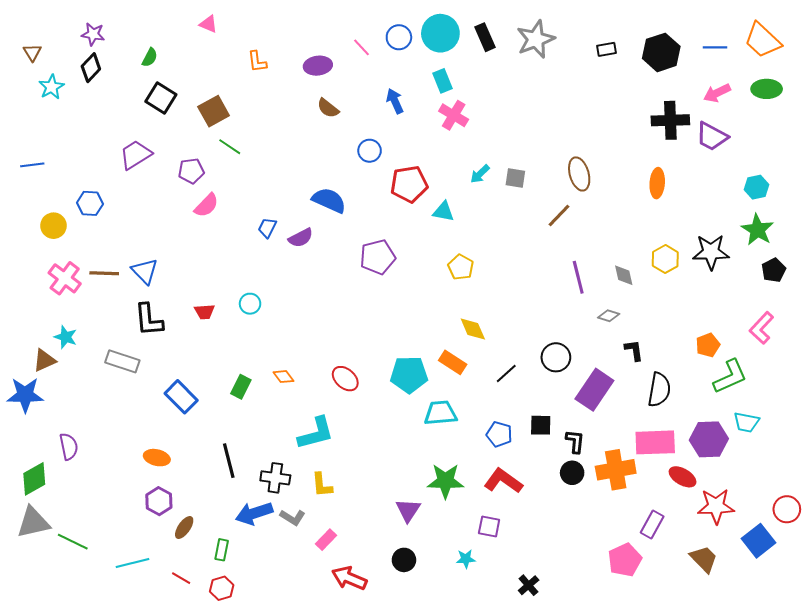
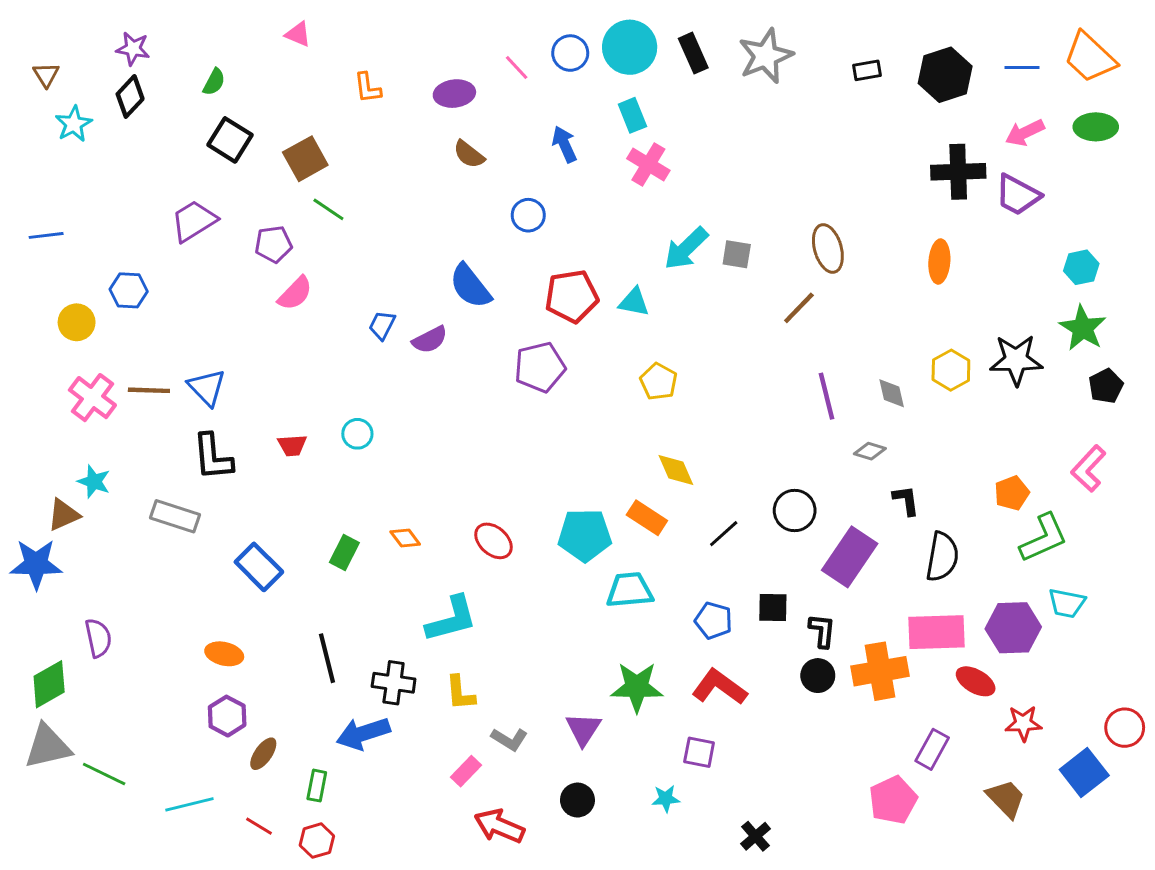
cyan arrow: (480, 174) -> (686, 248), size x1.6
red pentagon: (409, 184) -> (572, 296), moved
blue semicircle: (329, 200) -> (470, 286), turned -152
red star: (716, 506) -> (1023, 723), size x0.7
gray L-shape: (293, 517) -> (509, 739), moved

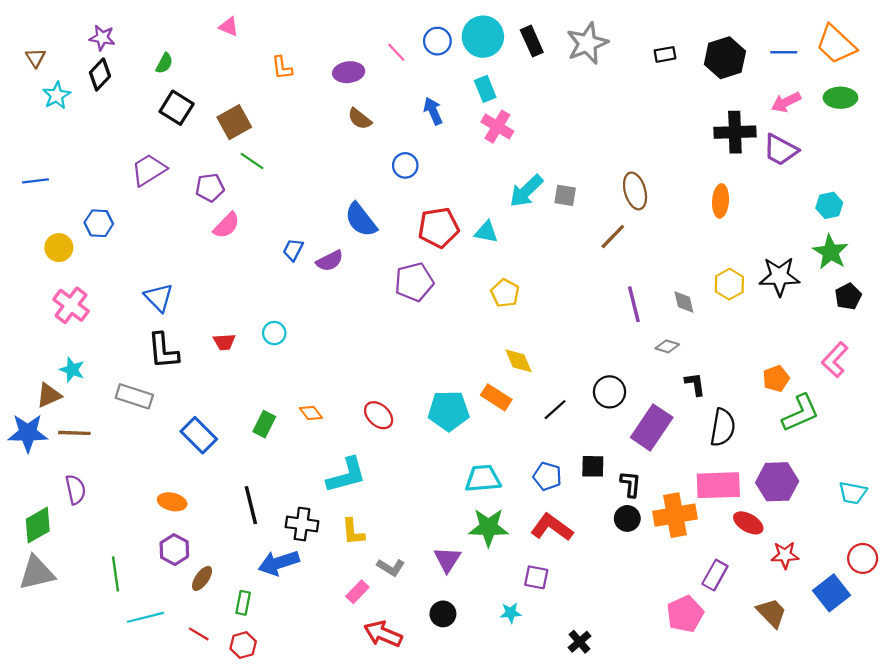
brown line: (149, 390) -> (74, 433), moved
cyan trapezoid: (630, 590) -> (483, 478), moved
cyan trapezoid: (1067, 603) -> (853, 493), moved
green line: (104, 774) -> (115, 574), moved, turned 56

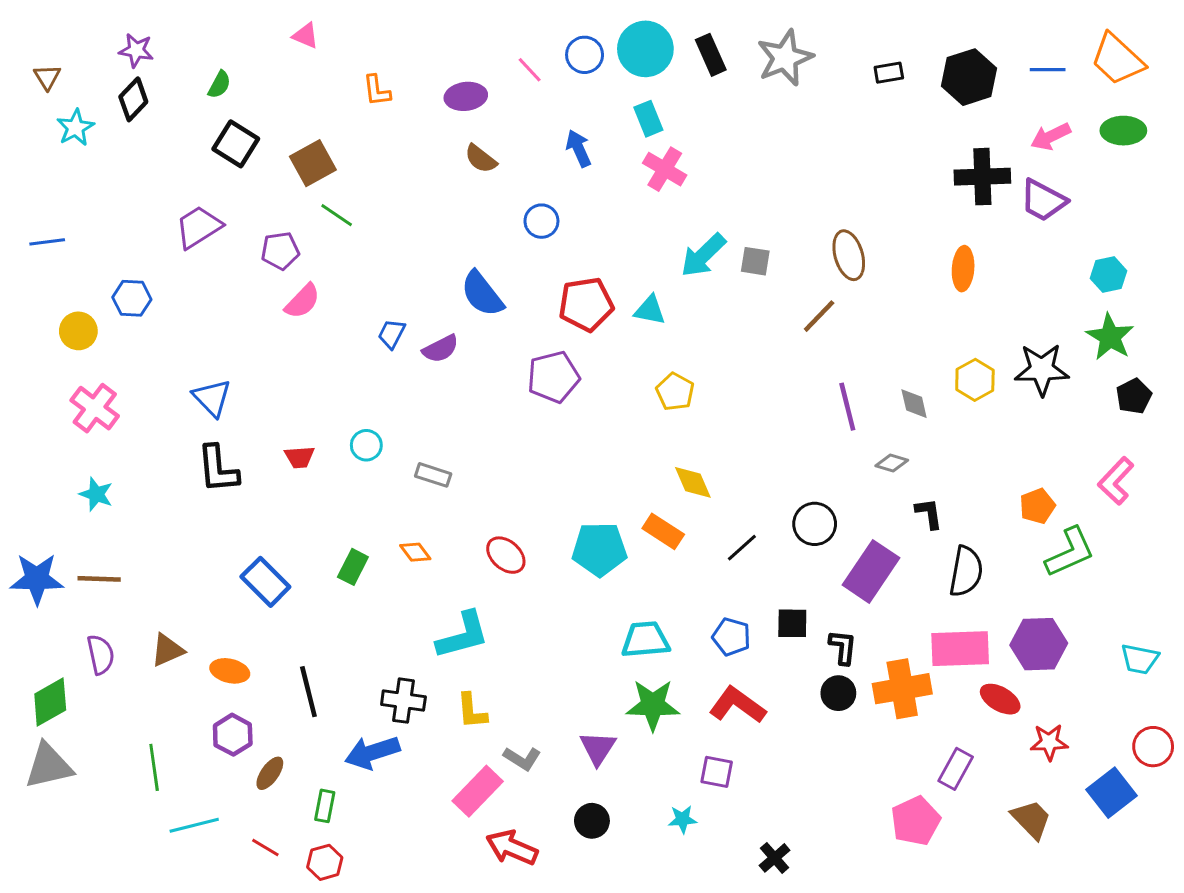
brown triangle: (49, 395) -> (167, 650), moved
gray rectangle: (134, 396) -> (433, 475), moved, size x0.7
black line: (251, 505) -> (308, 692), moved
pink rectangle: (357, 592) -> (478, 791), size x1.6

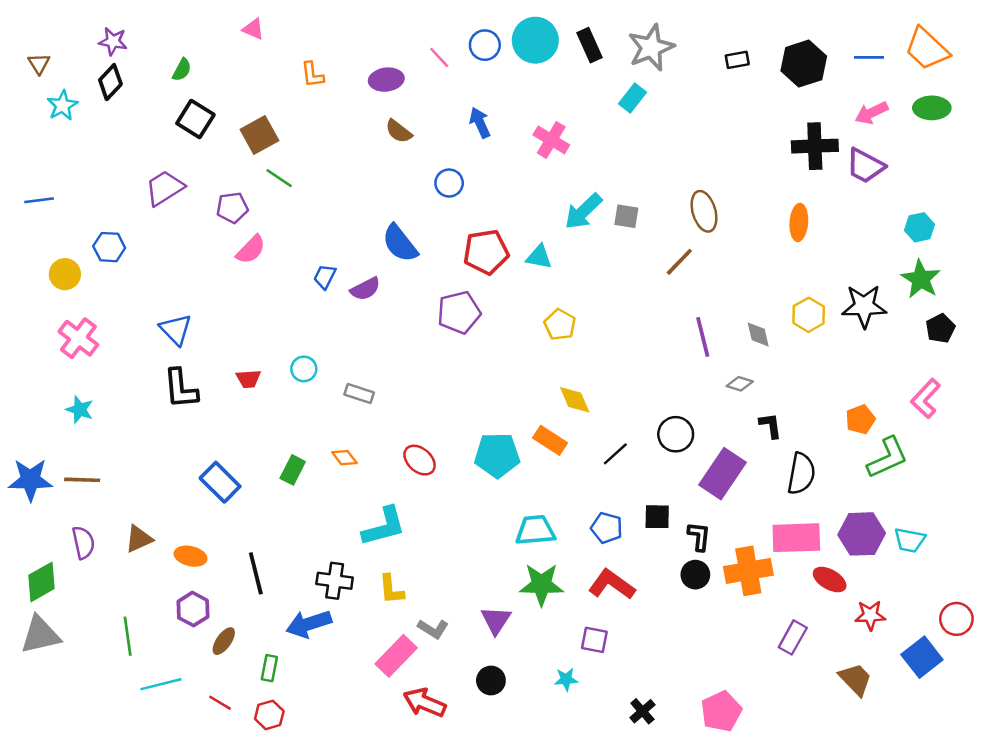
cyan rectangle: (648, 119) -> (633, 98), moved, turned 60
cyan trapezoid: (1140, 659) -> (910, 540), moved
pink pentagon: (916, 821) -> (721, 711), moved

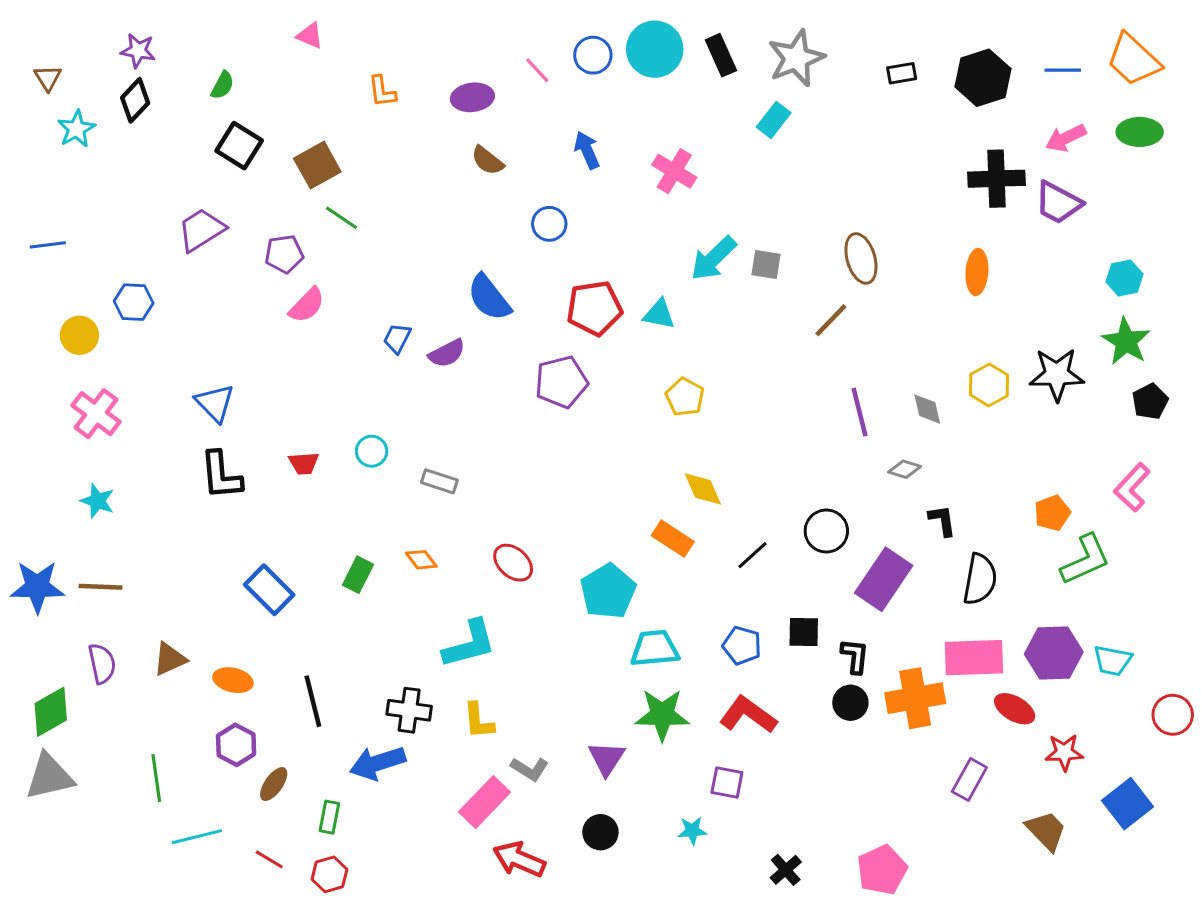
cyan pentagon: (497, 455) -> (608, 591), moved, turned -30
red circle: (956, 619) -> (1173, 715), moved

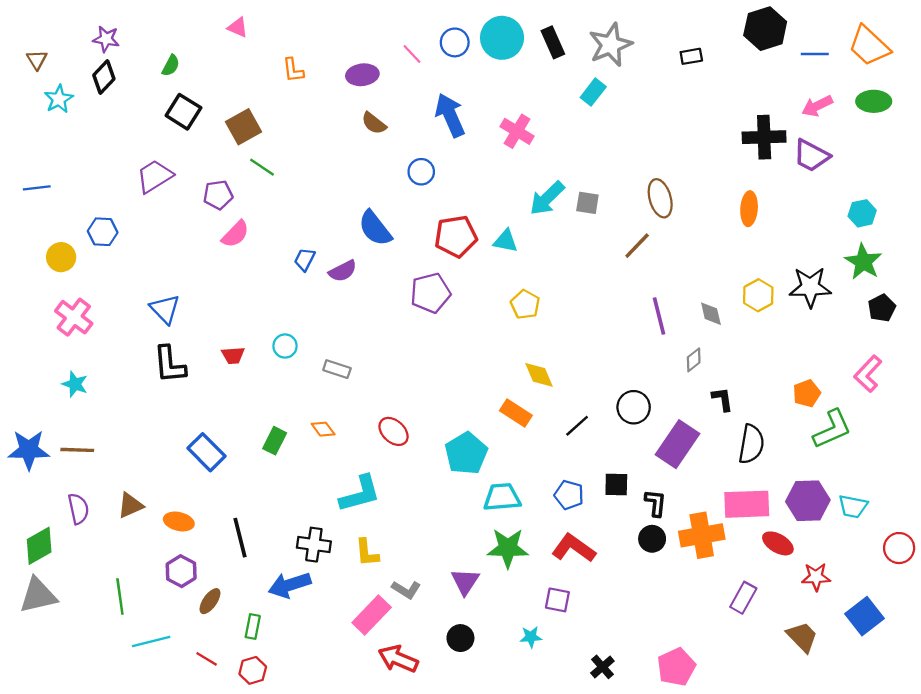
black hexagon: (983, 78) -> (765, 29), moved
blue arrow: (587, 150) -> (450, 115), size x1.5
gray diamond: (905, 469) -> (694, 360), turned -55

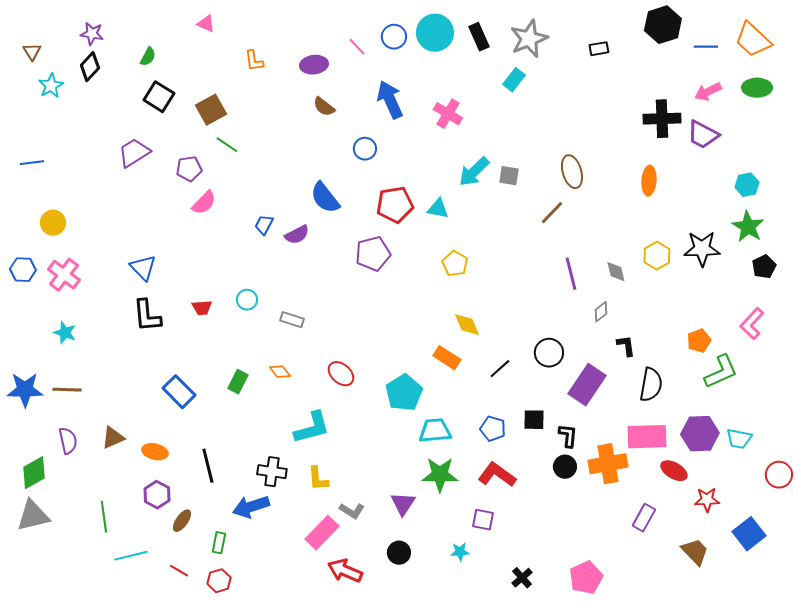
blue hexagon: (103, 232) -> (23, 270), moved

